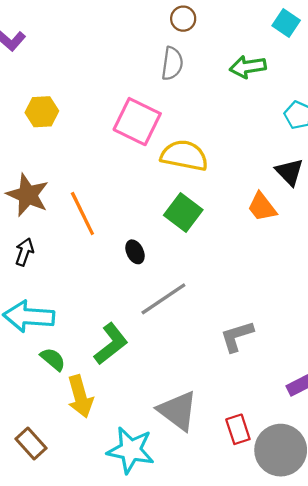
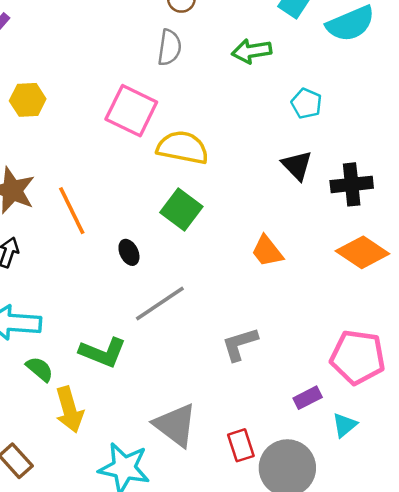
orange trapezoid: (262, 207) -> (267, 251), moved
green L-shape: (111, 344) -> (103, 352), turned 60

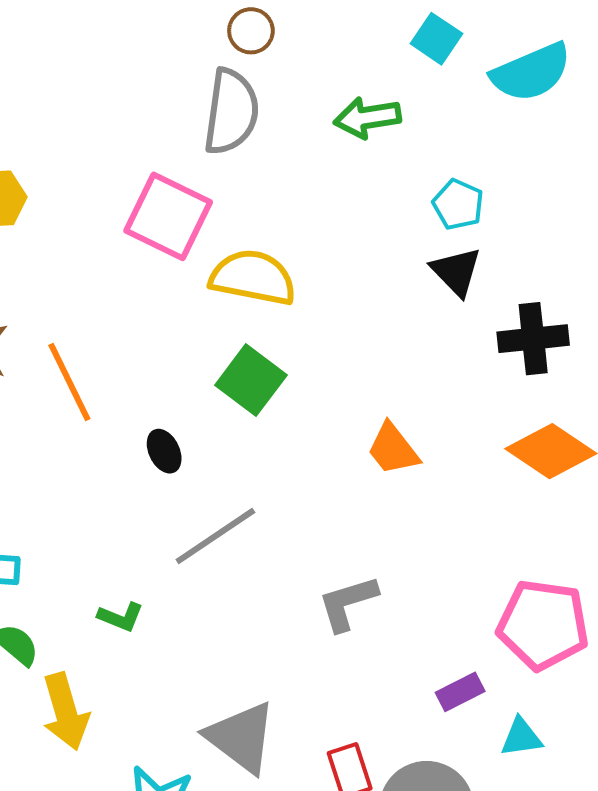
gray semicircle: (169, 47) -> (231, 112), size x1.4
black triangle: (297, 165) -> (456, 272), moved
green L-shape: (103, 352) -> (121, 617), size x0.6
cyan triangle: (345, 425) -> (521, 737), turned 32

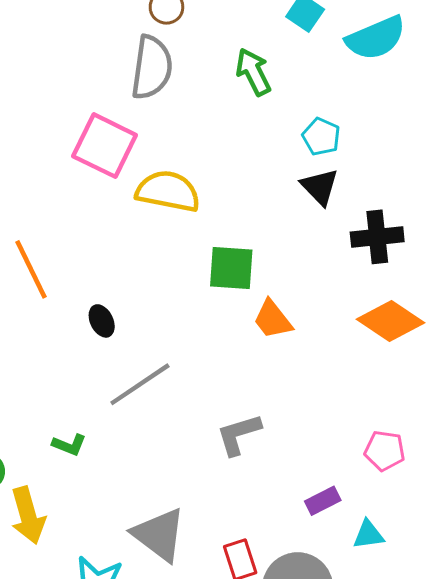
green arrow: (367, 118) -> (253, 72), turned 72
green square: (251, 380) -> (231, 268), moved, turned -33
pink pentagon: (543, 625) -> (385, 451), size x0.6

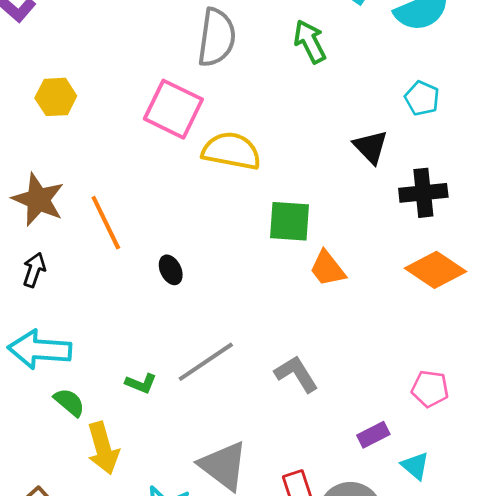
cyan pentagon: (321, 137) -> (422, 98), moved
gray line: (140, 384) -> (206, 362), moved
gray L-shape: (239, 434) -> (296, 374), turned 75
cyan triangle: (368, 535) -> (415, 466), turned 48

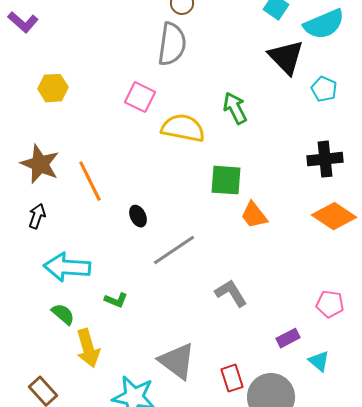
green arrow: (310, 41) -> (235, 108), moved
pink square: (173, 109) -> (140, 97), size x0.7
black triangle: (371, 147) -> (286, 57), moved, size x1.4
cyan arrow: (40, 350) -> (67, 267), moved
gray line: (206, 362) -> (174, 250), moved

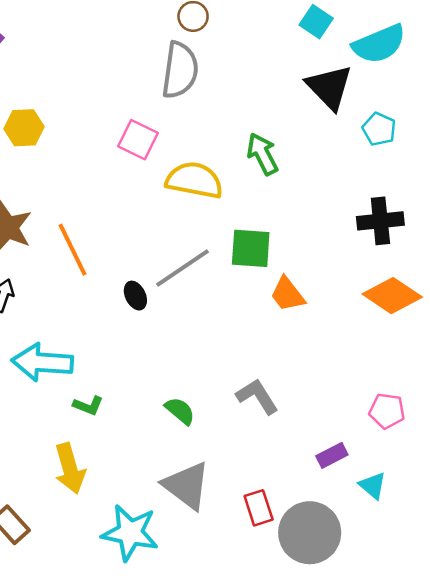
gray line: (174, 250) -> (183, 268), moved
green L-shape: (116, 300) -> (88, 406), moved
green semicircle: (63, 314) -> (180, 411), moved

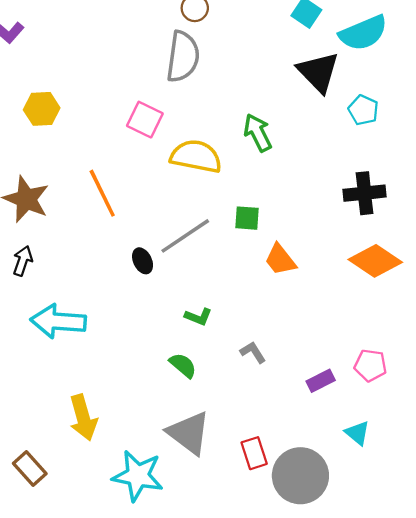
green square: (251, 248) -> (247, 218), size x0.7
orange line: (72, 250) -> (102, 193), moved
gray L-shape: (257, 396) -> (253, 352), size x0.7
green L-shape: (88, 406) -> (198, 317), moved
purple rectangle: (332, 455) -> (321, 381), moved

